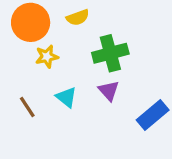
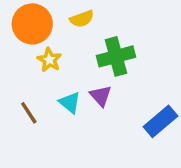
yellow star: (47, 57) -> (49, 60), turned -30
purple triangle: (109, 91) -> (101, 96), moved

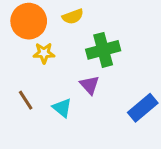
yellow star: (49, 60) -> (44, 53), turned -30
cyan triangle: (70, 103) -> (62, 108), moved

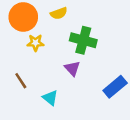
green cross: (103, 50) -> (83, 40), turned 30
cyan triangle: (62, 108) -> (50, 98), moved

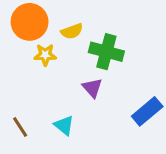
yellow semicircle: (59, 13) -> (72, 31), moved
brown line: (21, 81) -> (20, 127), moved

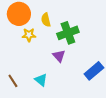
yellow semicircle: (72, 31) -> (46, 20), turned 96
green cross: (106, 52) -> (68, 33), turned -35

